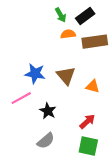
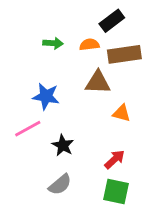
green arrow: (61, 15) -> (53, 43), moved, turned -56
brown triangle: (66, 76) -> (98, 82), moved, turned -48

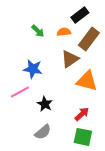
green arrow: (53, 43) -> (38, 31), turned 40
brown rectangle: (124, 54) -> (89, 39), turned -45
brown triangle: (98, 82) -> (70, 59), turned -36
orange triangle: (122, 113) -> (87, 81), size x1.6

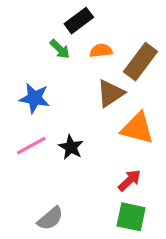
black rectangle: (80, 15) -> (79, 21), moved
blue star: (33, 69) -> (34, 98), moved
black star: (45, 104) -> (71, 147), moved
gray semicircle: (43, 132) -> (50, 218), moved

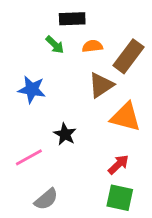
black rectangle: (79, 21) -> (72, 19), turned 35
pink line: (31, 146) -> (29, 157), moved

